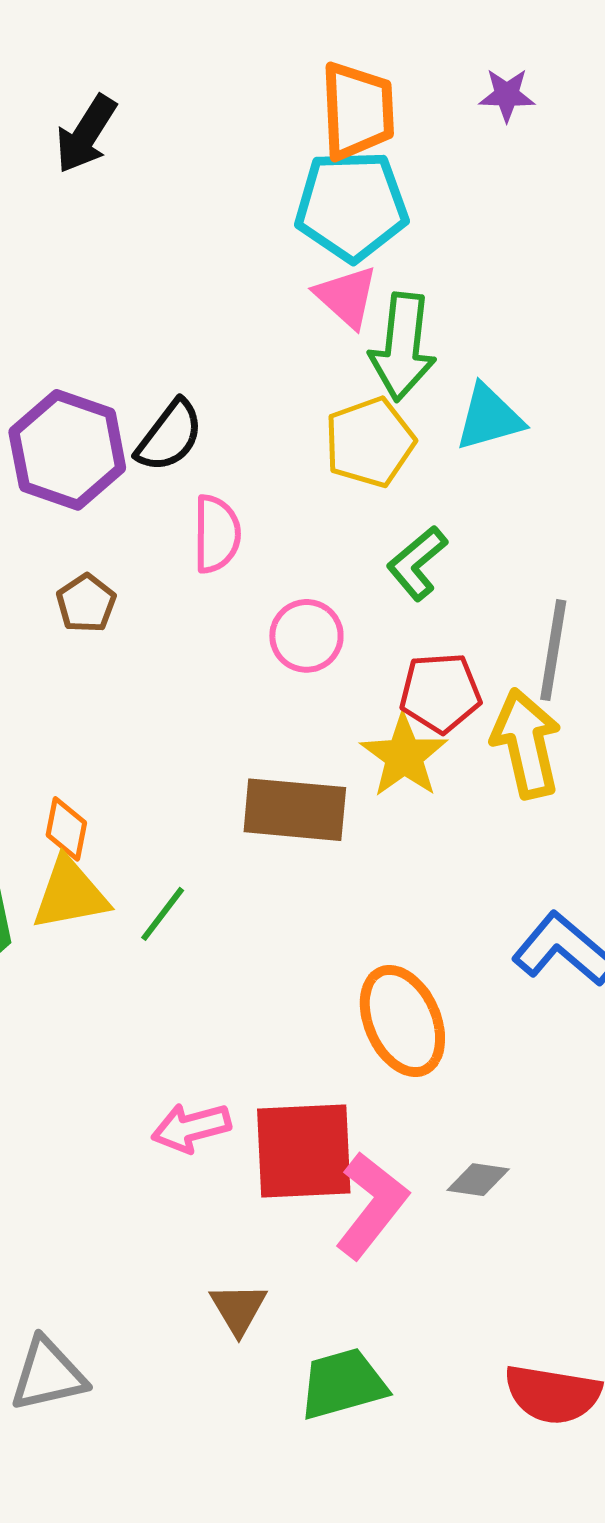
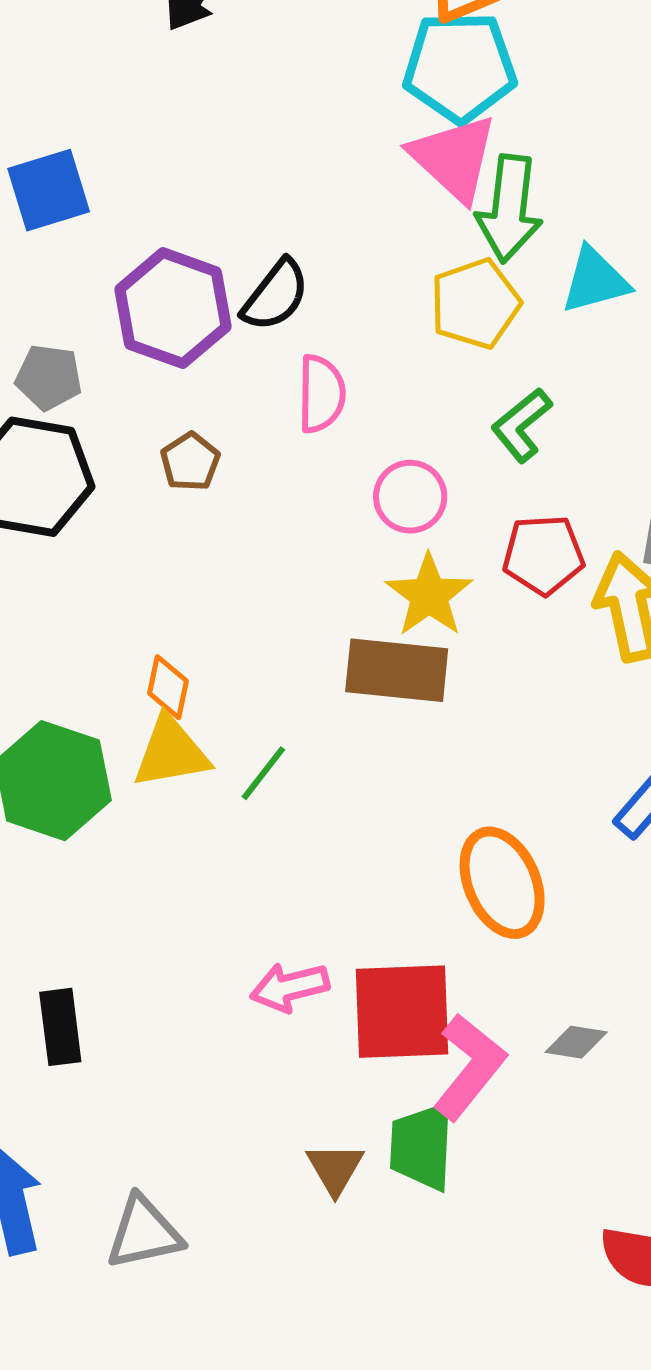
pink triangle: (347, 297) -> (454, 158), size x1.4
yellow star: (404, 756) -> (429, 595), moved
green trapezoid: (343, 1384) -> (422, 1146), moved, turned -72

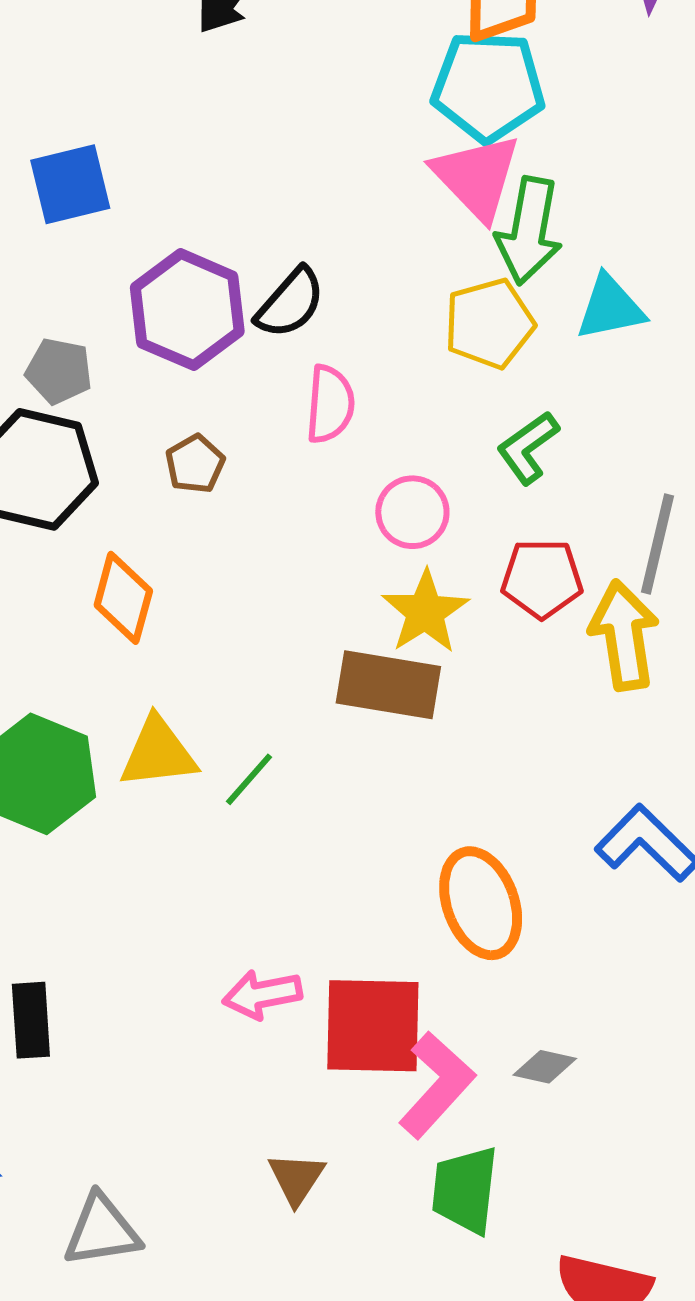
orange diamond: (168, 687) -> (123, 598), moved, size x1.4
green trapezoid: (422, 1146) -> (465, 1190), moved

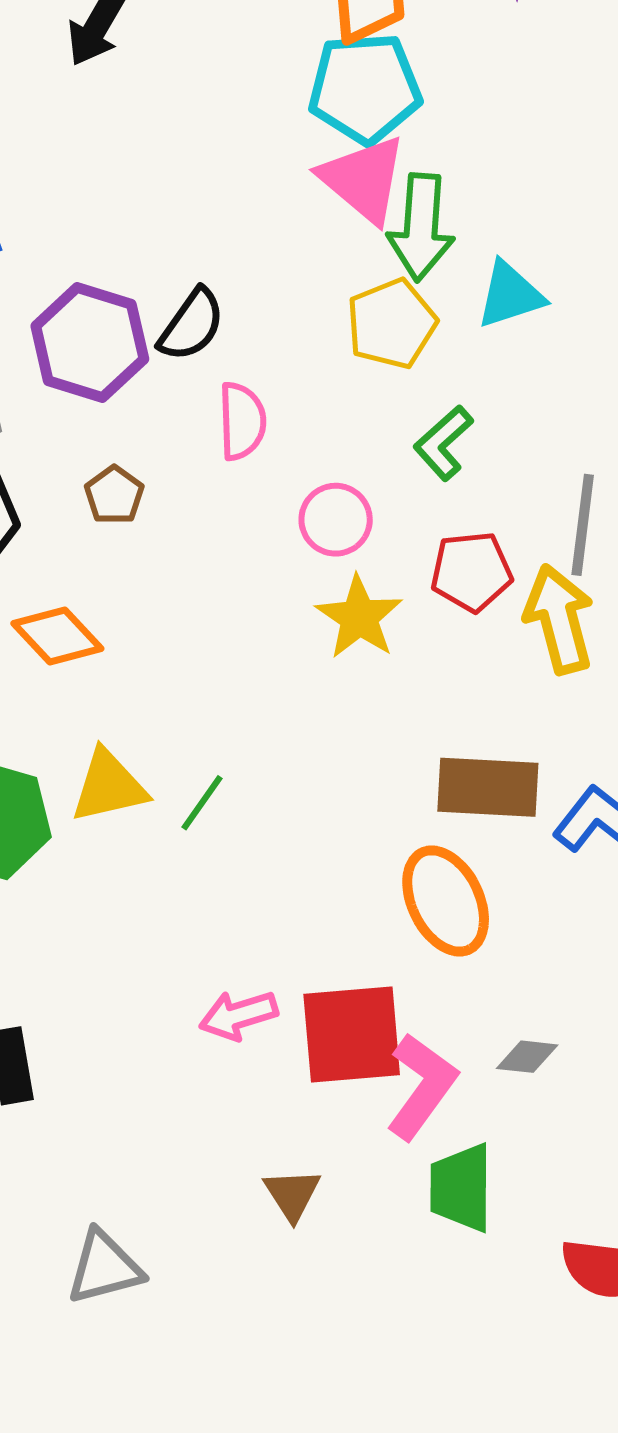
orange diamond: (123, 598) -> (57, 636), turned -52
brown rectangle: (388, 685) -> (488, 787), moved

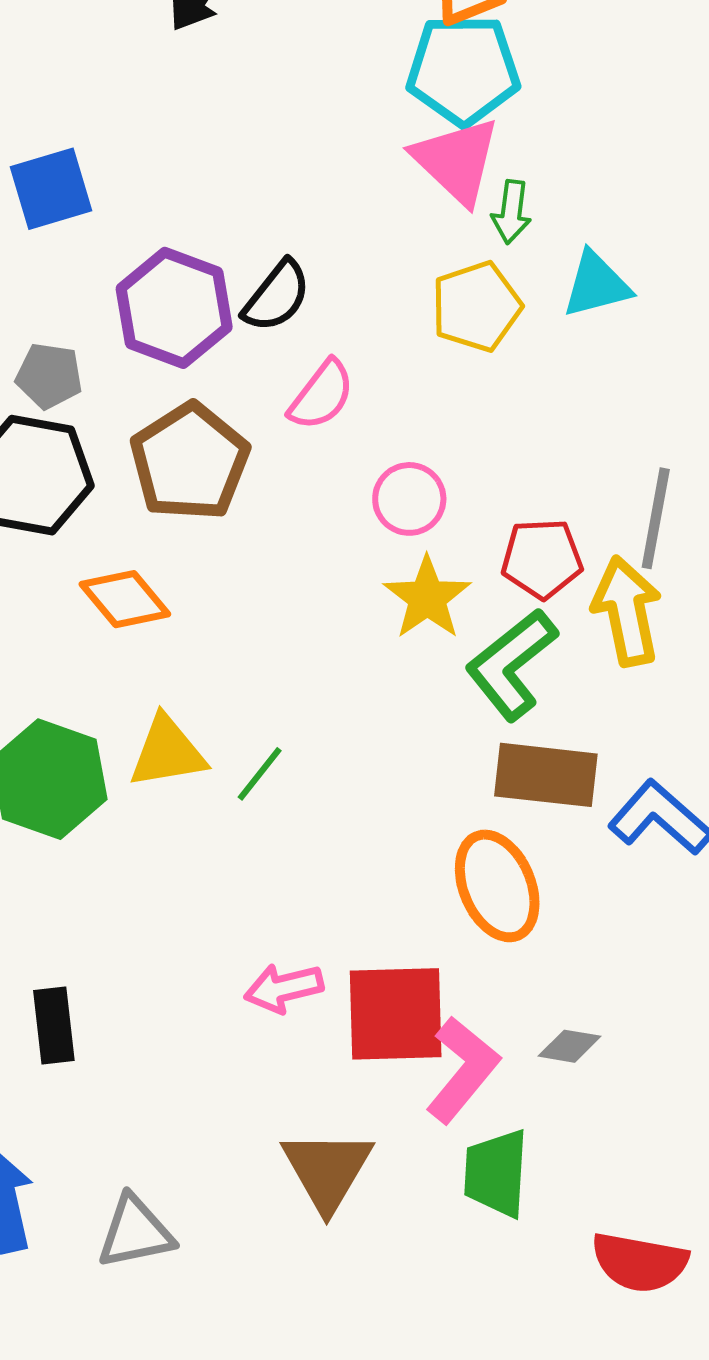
green arrow: (421, 227) -> (511, 212), size x0.6
pink semicircle: (242, 421) -> (322, 395), turned 36
green L-shape: (443, 443) -> (511, 664), moved, size x1.5
brown pentagon: (114, 495) -> (190, 462), size x2.0
brown triangle: (292, 1194) -> (327, 1170), size x1.6

